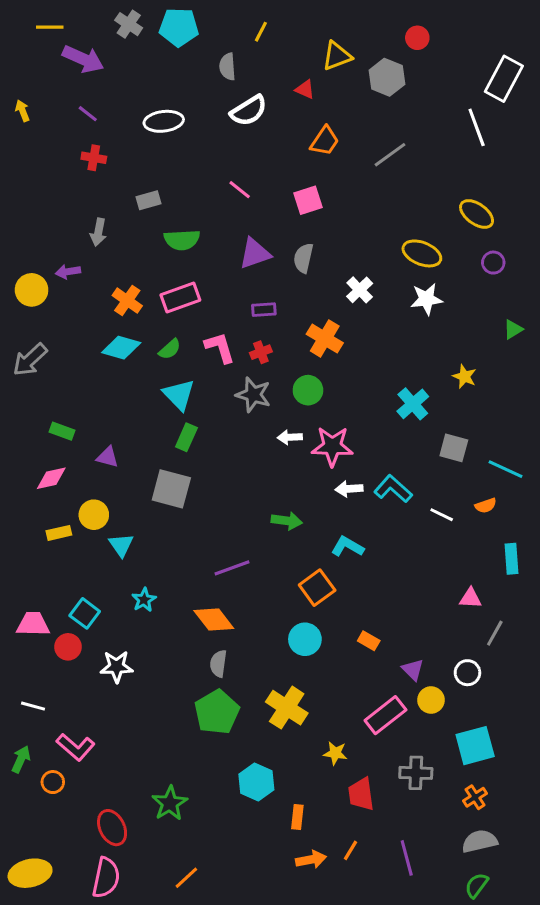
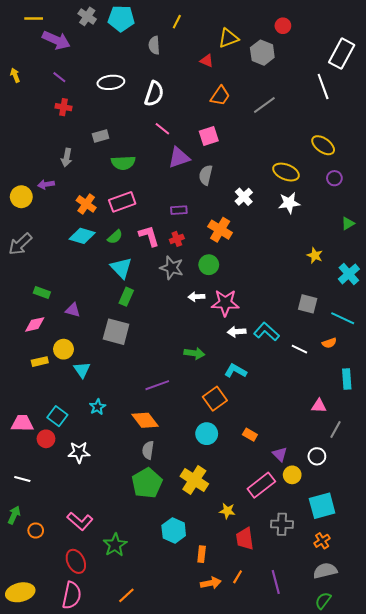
white semicircle: (249, 111) -> (154, 94), moved, turned -40
purple triangle: (255, 253) -> (179, 158), moved
cyan cross: (413, 404) -> (349, 274), moved
pink L-shape: (76, 747) -> (80, 521), moved

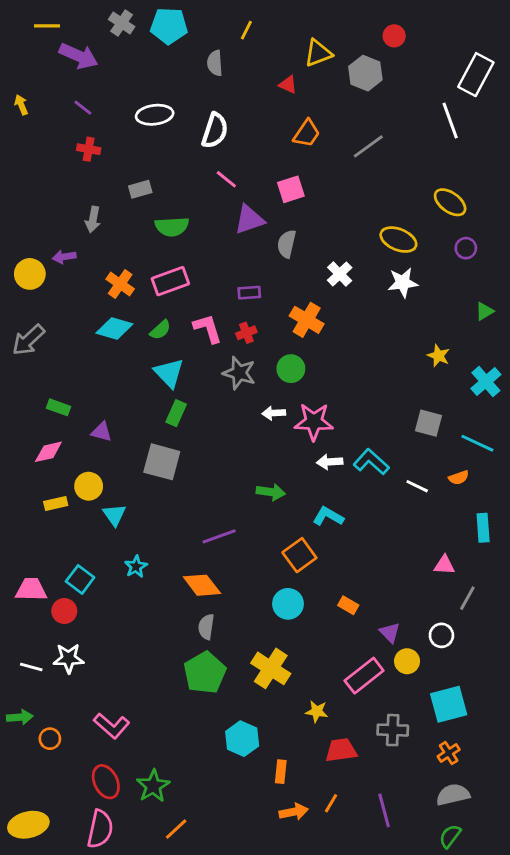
white star: (79, 452) -> (69, 658), moved
green arrow: (14, 515) -> (20, 717), turned 60
red trapezoid: (245, 539) -> (341, 750), turned 90
green star: (115, 545) -> (153, 786), moved

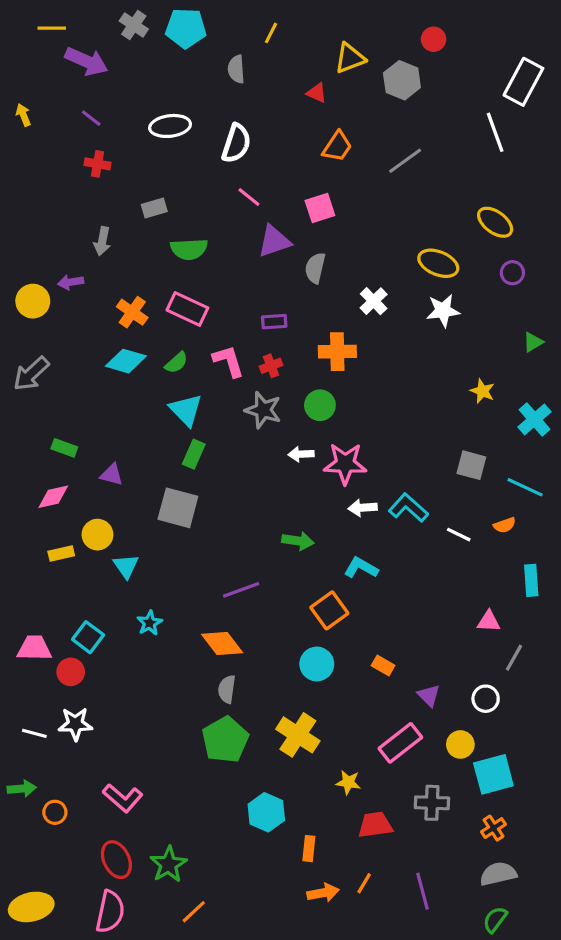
pink rectangle: (170, 281) -> (187, 309), turned 45
orange cross: (307, 320) -> (337, 352), turned -32
yellow circle: (407, 661) -> (460, 744), moved

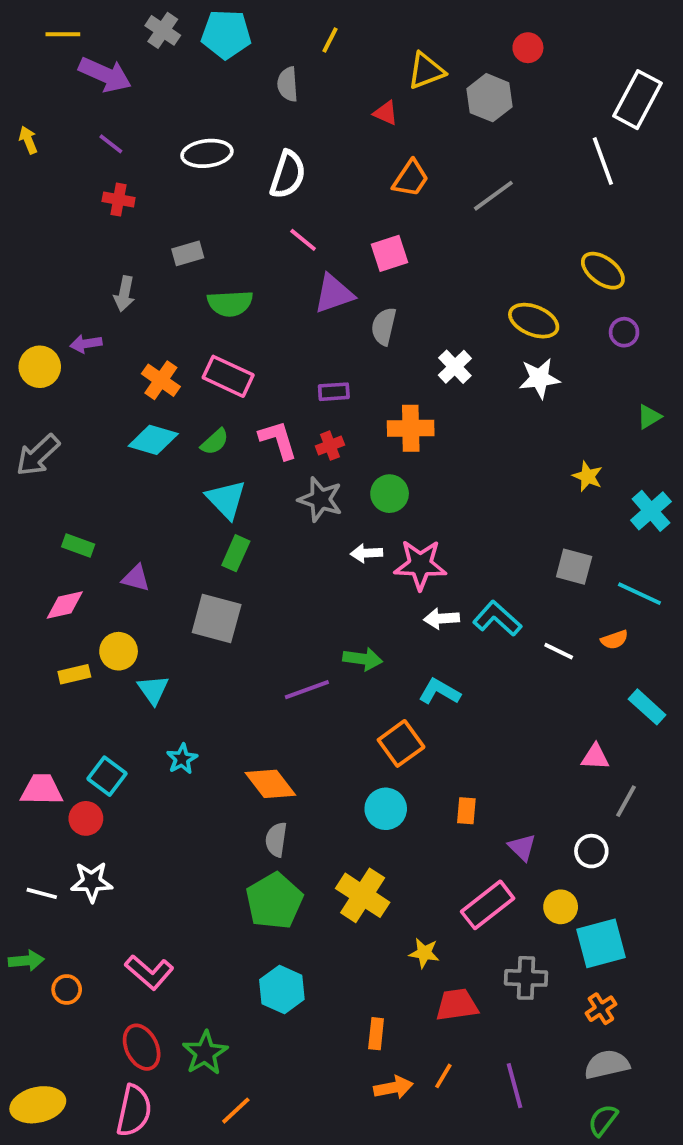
cyan rectangle: (531, 580) -> (647, 707), turned -44
purple line: (241, 590) -> (307, 690), moved
orange rectangle: (383, 666) -> (466, 811), turned 65
cyan hexagon: (266, 812) -> (282, 989), moved

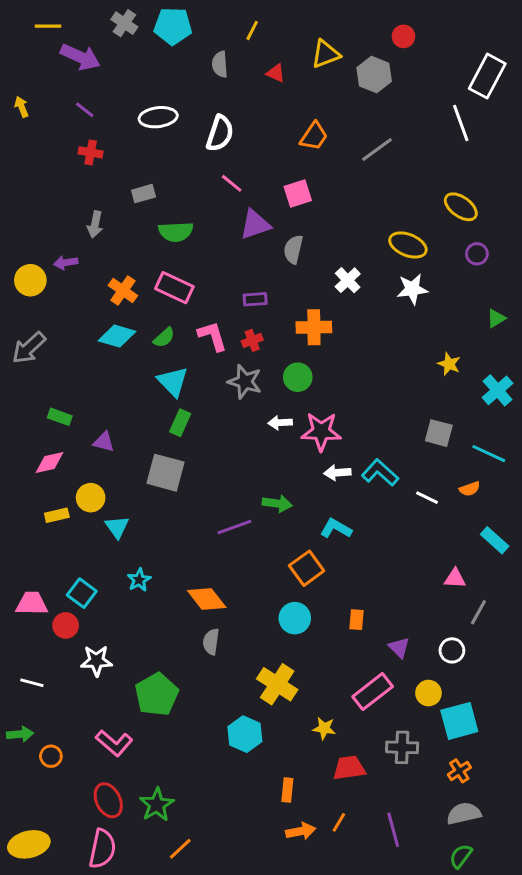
red triangle: (386, 113) -> (276, 73), moved
white star: (92, 882) -> (96, 661), moved
green pentagon: (274, 901) -> (157, 695), moved
cyan hexagon: (282, 989) -> (245, 734), moved

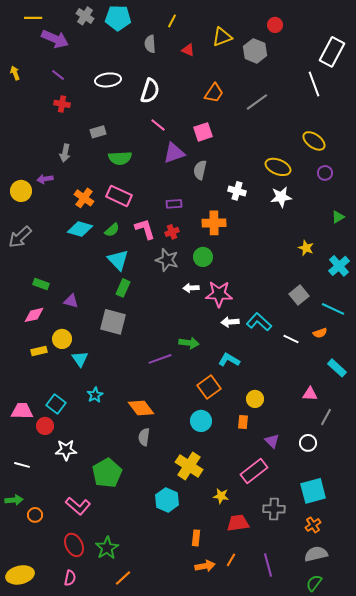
white cross: (348, 280) -> (237, 191), turned -30
gray square: (439, 433) -> (299, 295), turned 36
yellow circle: (428, 693) -> (255, 399), moved
pink semicircle: (102, 849) -> (70, 578), size x0.6

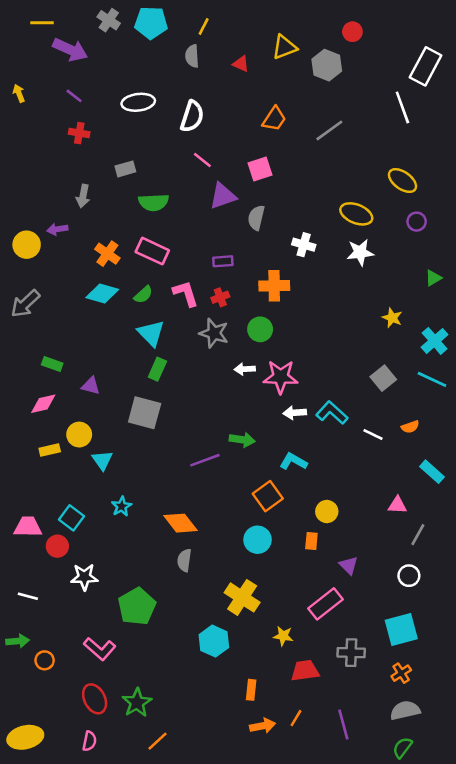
yellow line: (172, 21) -> (204, 27), moved
cyan line: (333, 309) -> (432, 379), moved
white circle: (308, 443) -> (409, 576), moved

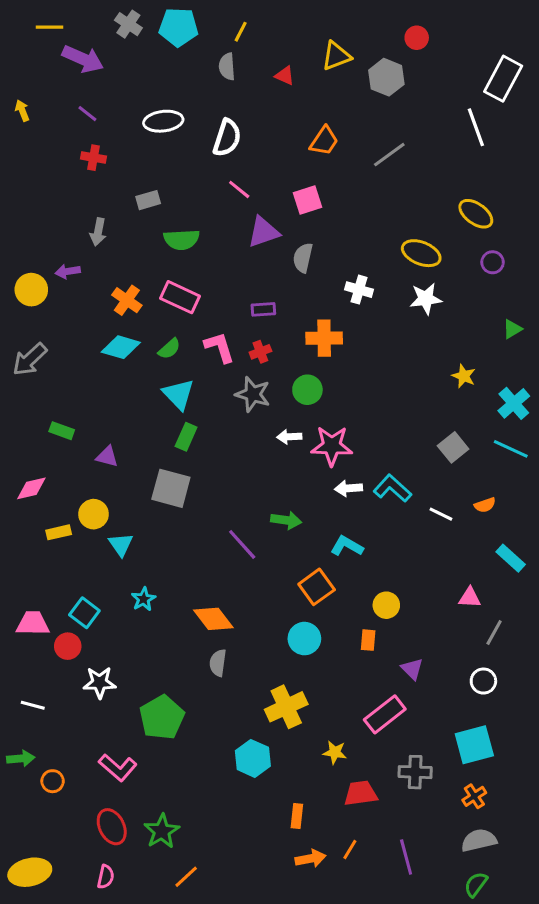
pink diamond: (43, 404) -> (31, 488), moved
purple line: (205, 460) -> (242, 544), turned 68
yellow cross: (242, 597) -> (286, 707), turned 32

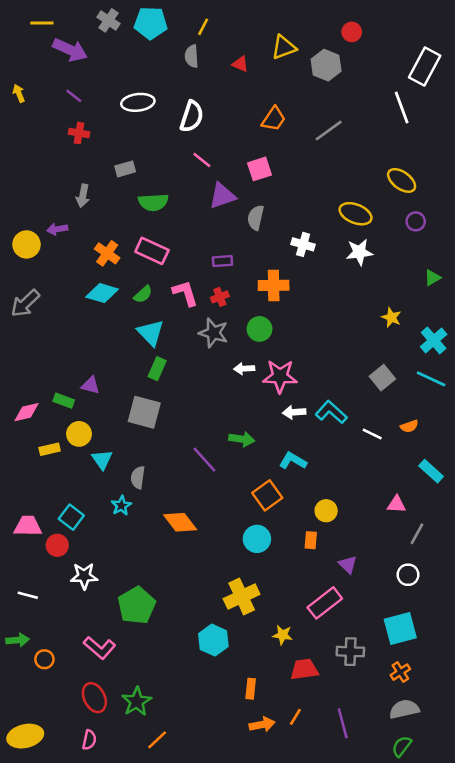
green rectangle: (62, 431) -> (64, 401), moved
gray semicircle: (218, 663) -> (138, 477), moved

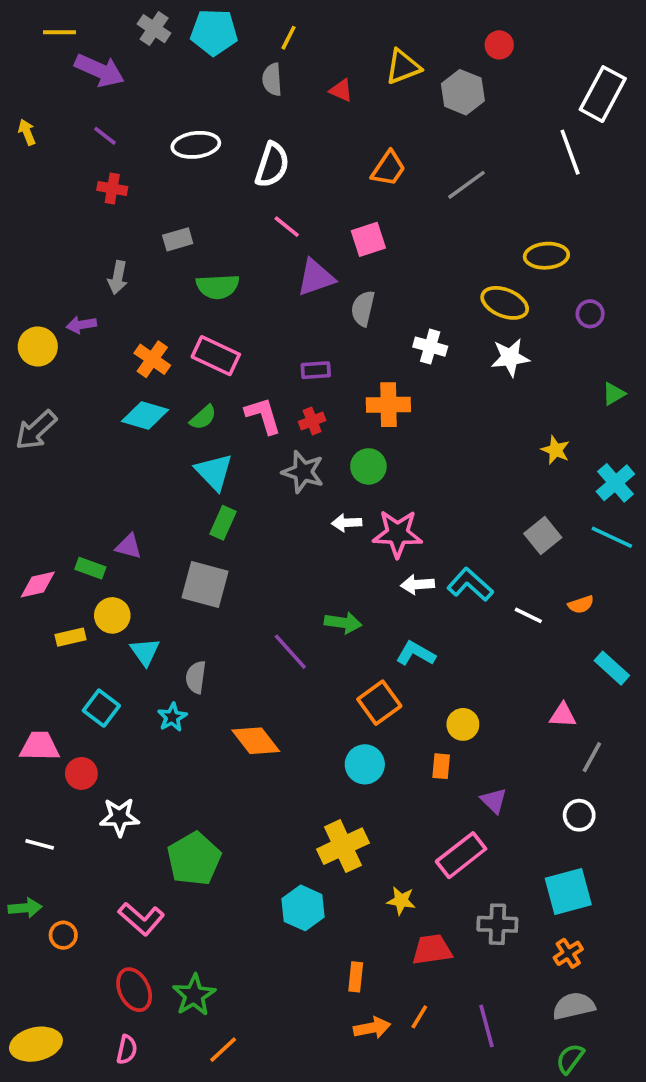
yellow ellipse: (402, 180) -> (546, 256), moved, turned -40
cyan square: (71, 517) -> (101, 708), moved

